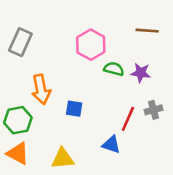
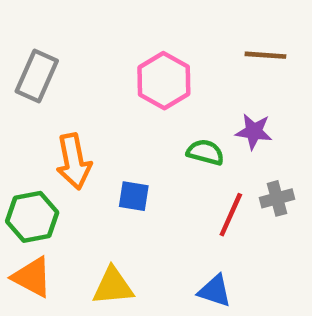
green semicircle: (114, 69) -> (205, 152), moved
blue triangle: (111, 144) -> (215, 291), moved

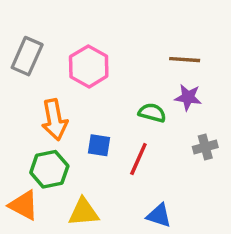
brown line: (265, 55) -> (185, 60), moved
pink hexagon: (164, 81) -> (89, 66), moved
red line: (231, 215) -> (138, 159), moved
green hexagon: (32, 217) -> (49, 169), moved

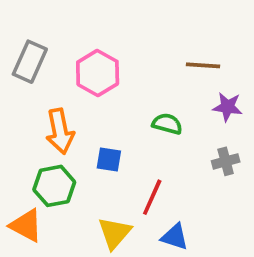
purple star: (188, 97) -> (227, 107), moved
red line: (138, 159) -> (152, 197), moved
yellow triangle: (84, 212) -> (115, 233), moved, turned -44

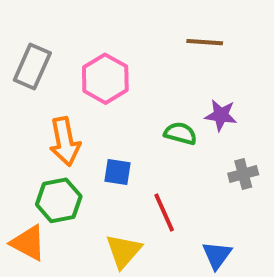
brown line: (203, 65) -> (205, 42), moved
purple star: (227, 107) -> (221, 115), moved
red line: (152, 197) -> (164, 213), turned -48
blue triangle: (175, 237) -> (217, 255), moved, turned 48

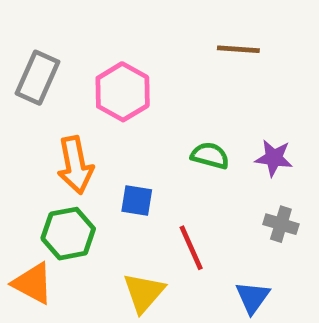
purple star: (221, 115) -> (274, 158), moved
gray cross: (243, 174) -> (281, 224), moved, turned 32

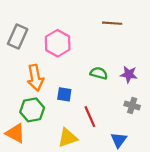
yellow triangle: (144, 293) -> (68, 138), turned 30

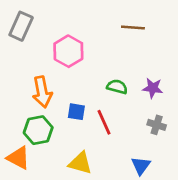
gray rectangle: (18, 37) -> (21, 26), moved
red line: (90, 117) -> (104, 122), moved
yellow triangle: (68, 138) -> (80, 163), turned 35

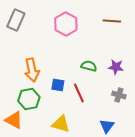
brown line: (133, 27) -> (112, 21), moved
pink hexagon: (68, 51) -> (66, 24), moved

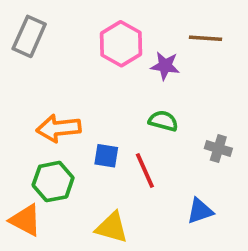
purple star: (116, 67) -> (165, 66), moved
orange arrow: (32, 70) -> (59, 128), turned 95
gray cross: (119, 95) -> (218, 148), moved
blue triangle: (107, 126) -> (200, 211), moved, turned 35

